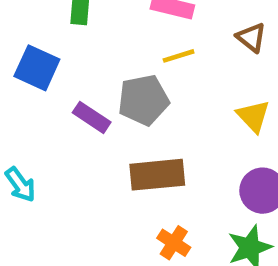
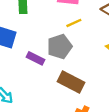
brown rectangle: (157, 175) -> (71, 82), turned 40

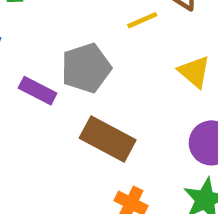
yellow line: (74, 23) -> (142, 20), moved

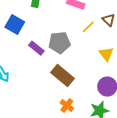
yellow line: (142, 20) -> (88, 27), turned -32

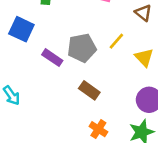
yellow line: (88, 27) -> (116, 41), moved
brown rectangle: (62, 75) -> (89, 90), size x0.7

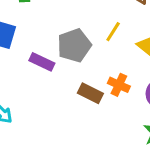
orange cross: (98, 129) -> (119, 85), moved

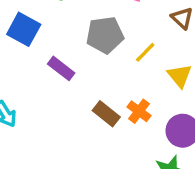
gray pentagon: (74, 45) -> (105, 35), moved

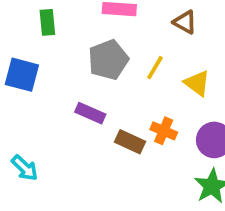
purple rectangle: (61, 68) -> (90, 113), moved

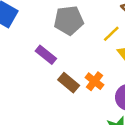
yellow line: (155, 68) -> (111, 34), moved

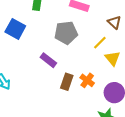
brown rectangle: (69, 83) -> (67, 82), turned 70

